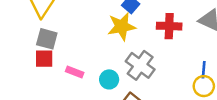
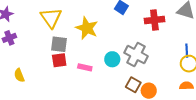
yellow star: (122, 26) -> (87, 28), moved, turned -30
cyan circle: (109, 79) -> (112, 59), moved

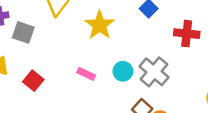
gray square: (59, 44) -> (23, 32), moved
red square: (59, 60) -> (33, 81), moved, turned 35

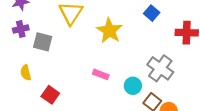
cyan circle: (123, 71) -> (133, 86), moved
red square: (33, 81) -> (50, 95), moved

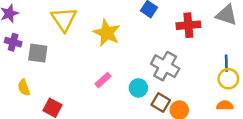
purple cross: (21, 29) -> (13, 42), turned 35
pink rectangle: (101, 74) -> (103, 80), turned -56

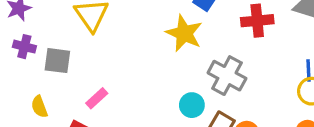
yellow star: (107, 33) -> (184, 33), moved
pink rectangle: (103, 80) -> (97, 98), moved

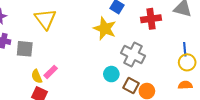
yellow semicircle: (39, 107) -> (37, 76), moved

